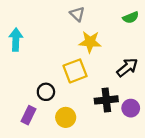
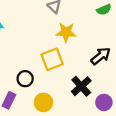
black cross: (106, 100) -> (81, 86), turned -36
purple circle: (131, 108) -> (104, 102), moved

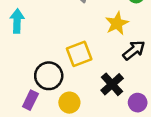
yellow star: (66, 32) -> (117, 23), moved, turned -30
black circle: (25, 79) -> (49, 76), size x1.5

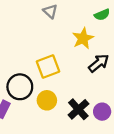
black cross: (112, 84) -> (78, 109), moved
yellow circle: (69, 103) -> (47, 100), moved

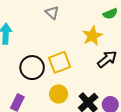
gray triangle: (50, 11) -> (52, 13), moved
black circle: (20, 87) -> (32, 68), moved

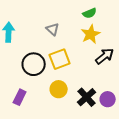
gray triangle: (52, 13) -> (53, 29), moved
green semicircle: (110, 14) -> (90, 13), moved

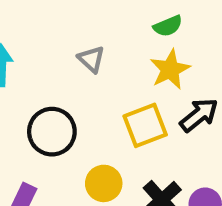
yellow square: (60, 59) -> (145, 125), moved

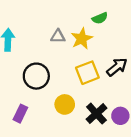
gray triangle: (91, 59) -> (58, 36), turned -42
yellow star: (170, 69) -> (82, 39), moved

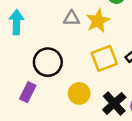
purple rectangle: (20, 114) -> (28, 92), moved

